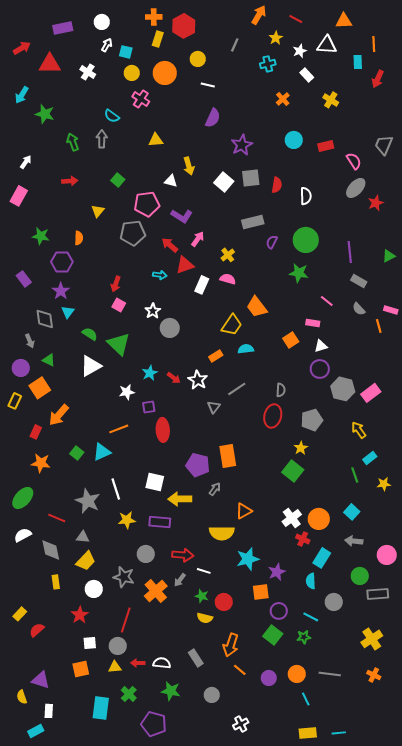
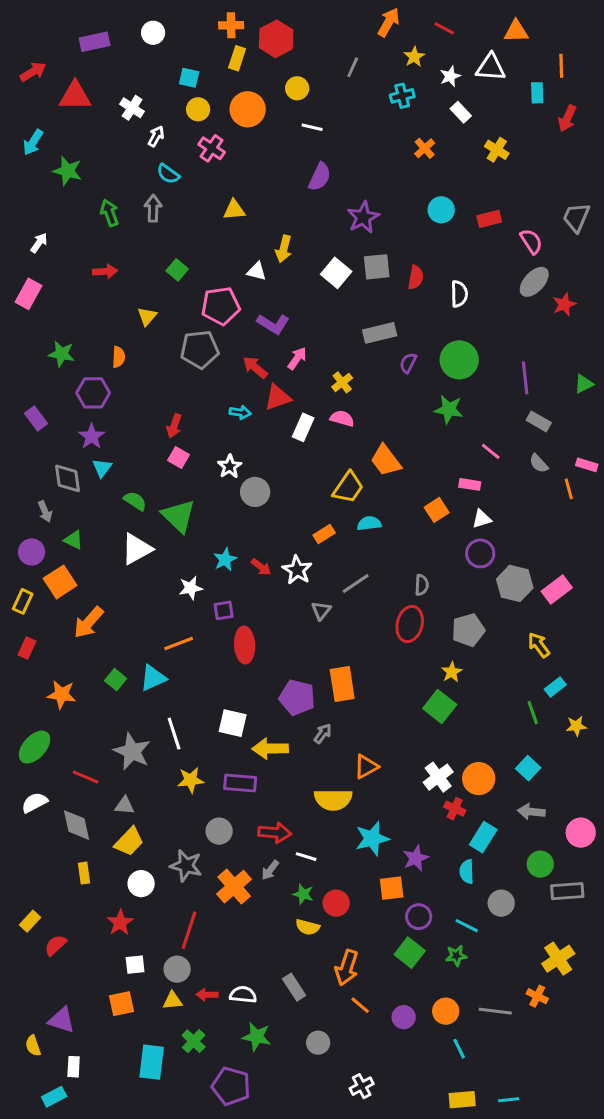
white arrow: (107, 45) -> (156, 136), moved
yellow arrow: (189, 166) -> (284, 249), turned 30
red rectangle: (36, 432) -> (27, 648), moved
orange cross: (374, 675) -> (537, 996), moved

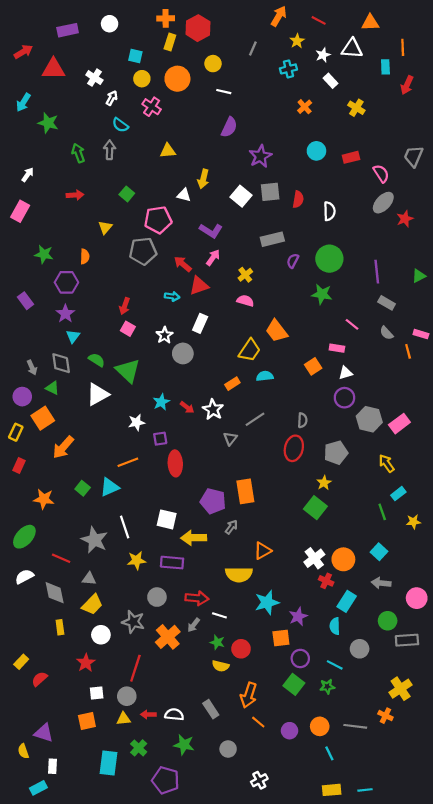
purple L-shape: (273, 324) -> (211, 231), moved
white rectangle: (303, 427) -> (200, 323), moved
gray diamond: (68, 478) -> (61, 363), moved

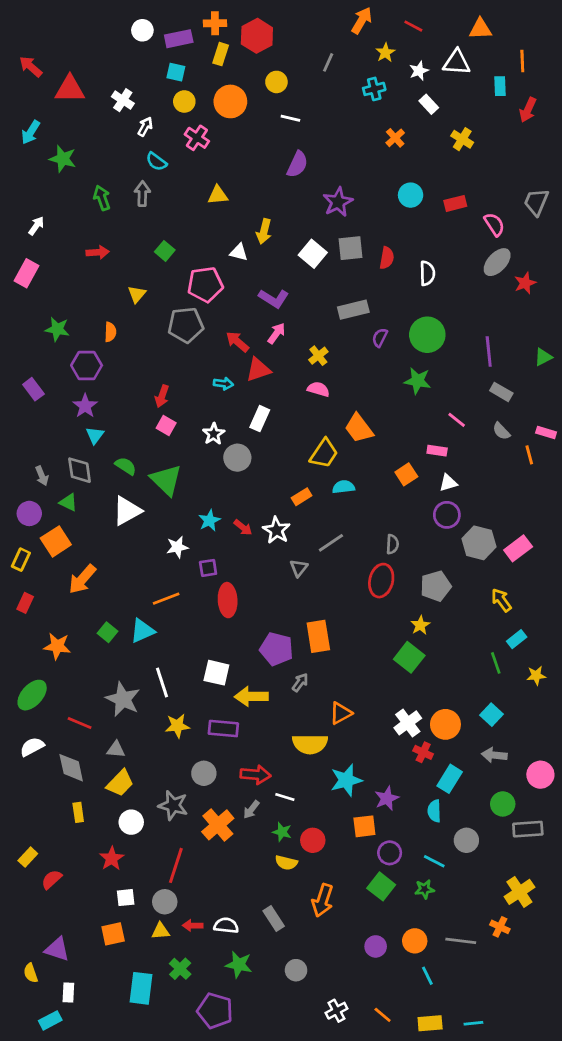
purple rectangle: (68, 30) -> (179, 39), moved
red arrow: (23, 52) -> (31, 67), turned -108
orange line: (258, 722) -> (383, 1015), moved

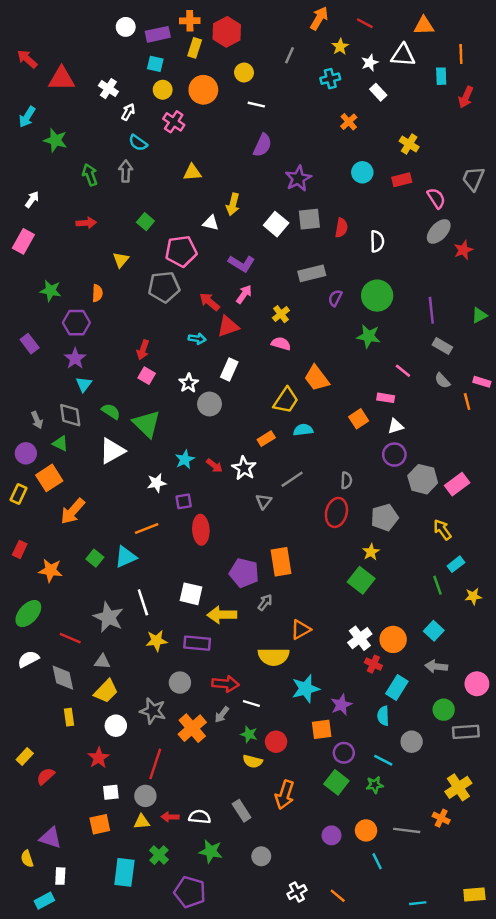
yellow cross: (462, 139) -> (409, 144), moved
red rectangle: (25, 603) -> (20, 549), moved
yellow rectangle: (430, 1023) -> (474, 895), moved

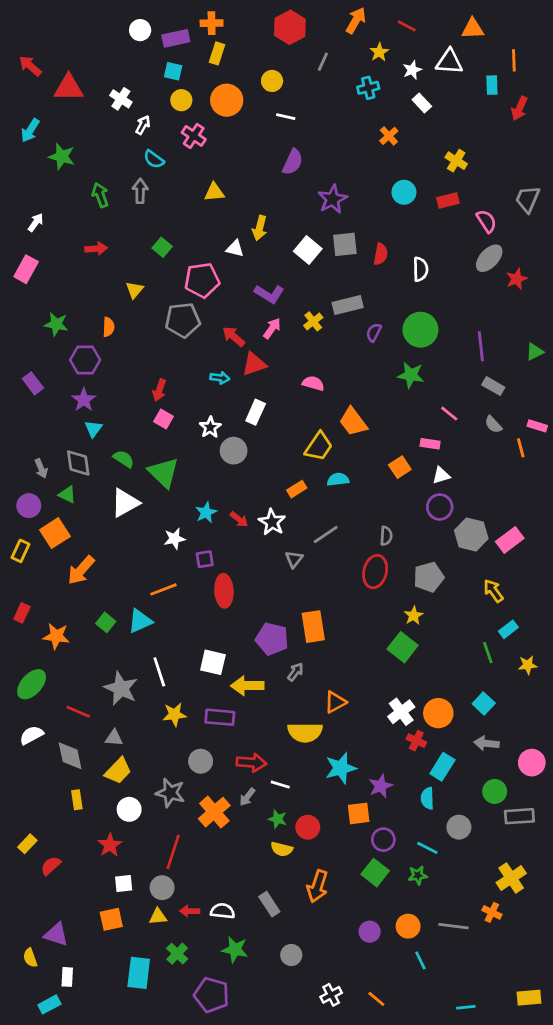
red hexagon: (227, 32) -> (290, 27), moved
yellow cross: (281, 314) -> (313, 321), moved

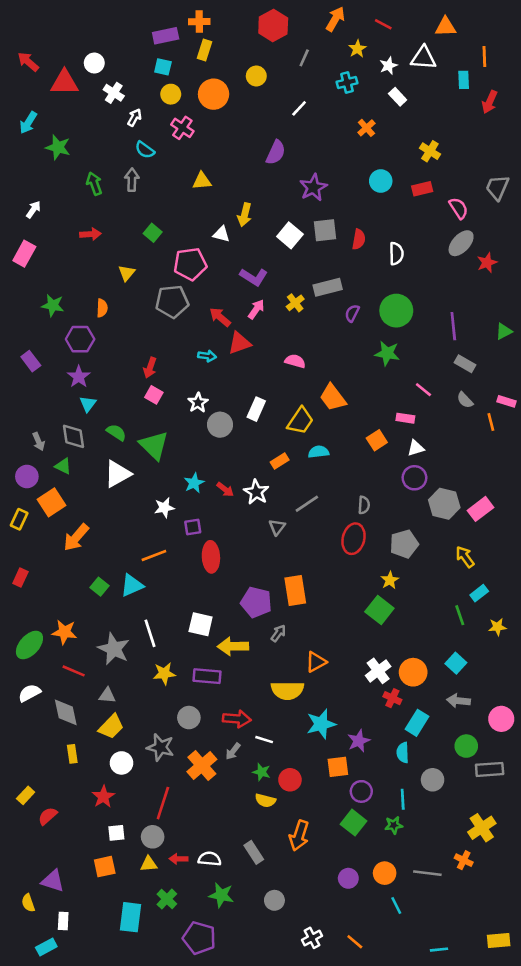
white circle: (140, 30) -> (94, 63), moved
white line: (286, 117) -> (299, 108), moved, turned -60
white rectangle: (256, 412) -> (256, 409), moved
orange star: (56, 636) -> (64, 632), moved
cyan line: (427, 848) -> (403, 799), turned 60

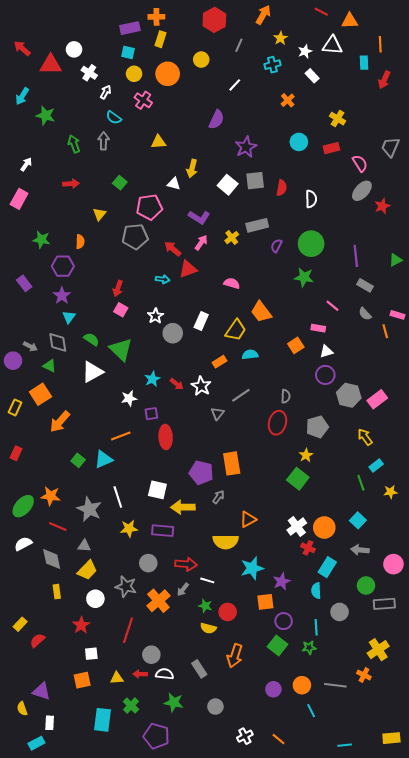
red line: (383, 24) -> (321, 12), moved
gray arrow: (39, 441) -> (30, 346), turned -40
purple circle: (27, 476) -> (13, 361), moved
gray circle: (153, 837) -> (151, 655), moved

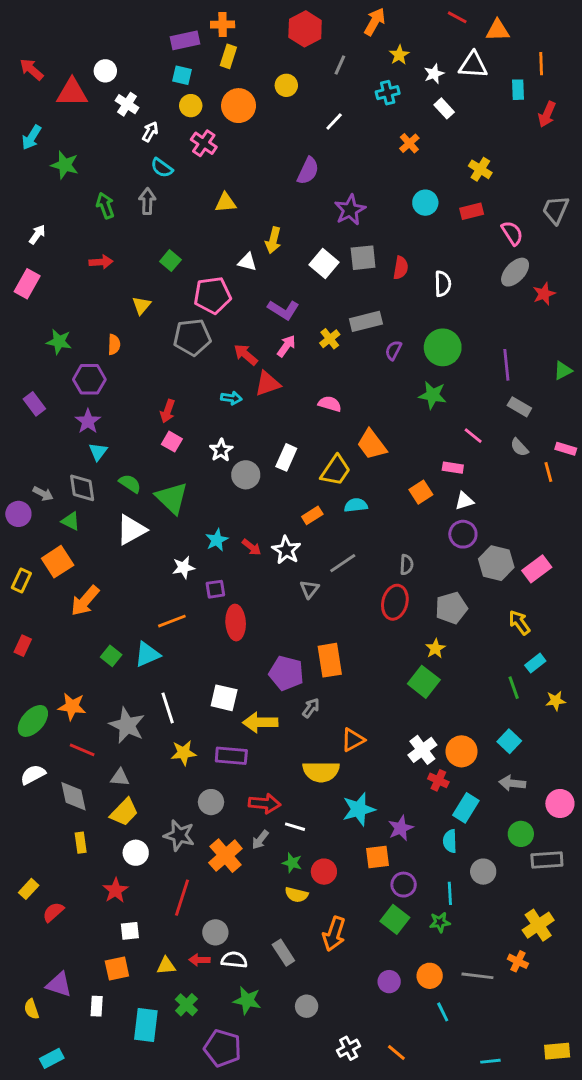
white rectangle: (50, 723) -> (97, 1006), moved

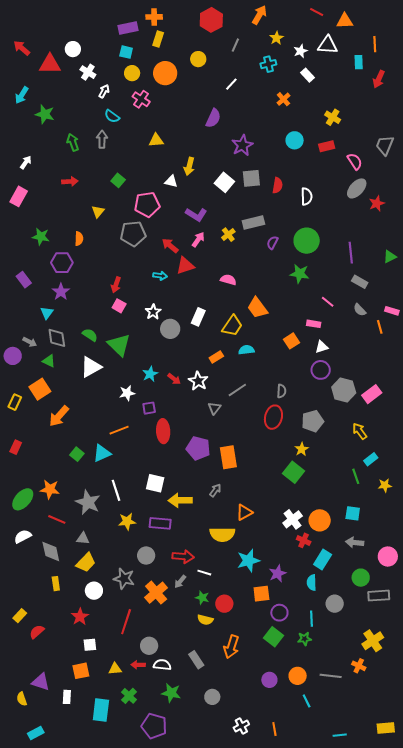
cyan triangle: (98, 452) -> (47, 313), moved
purple pentagon: (286, 673) -> (198, 448), moved
cyan square: (509, 741) -> (353, 513), turned -35
orange line: (396, 1053) -> (274, 729), turned 40

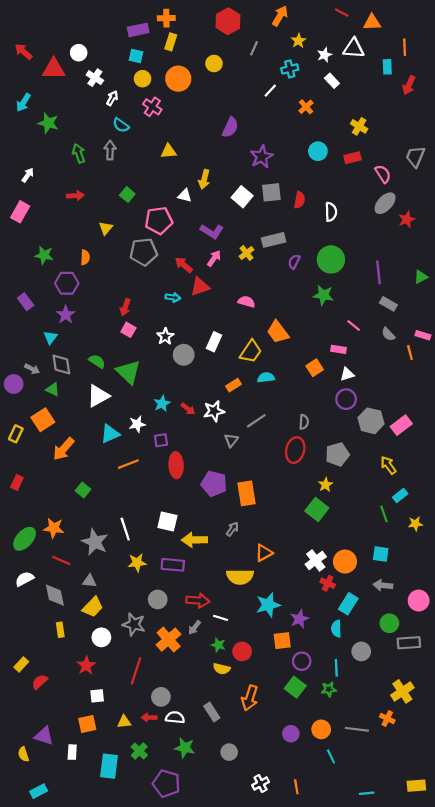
white line: (231, 84) -> (270, 91), moved
white star: (198, 381) -> (214, 411), turned 30
cyan triangle: (102, 453) -> (110, 434), moved

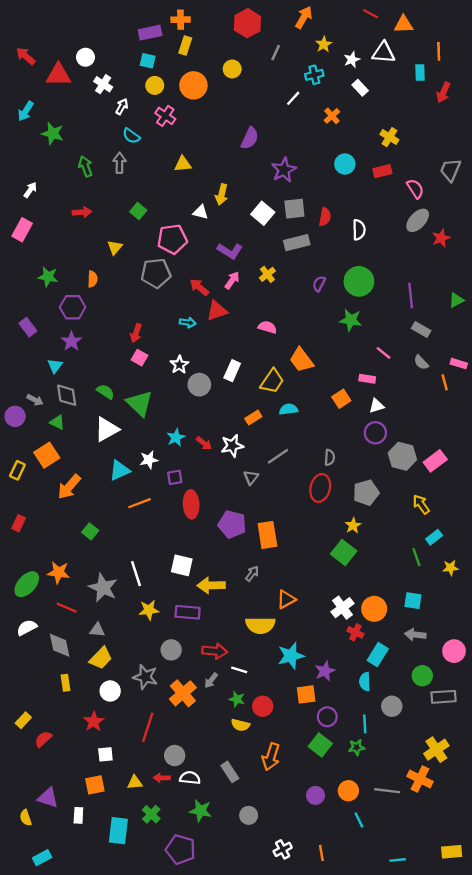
gray rectangle: (274, 240) -> (297, 243), moved
orange cross: (387, 719) -> (420, 779), size x1.5

